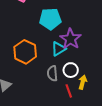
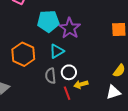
purple star: (70, 39) -> (70, 28), moved
yellow arrow: (83, 82) -> (81, 84), turned -120

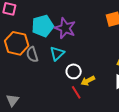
orange hexagon: (23, 54) -> (17, 43), moved
gray semicircle: (51, 76) -> (32, 54), moved

